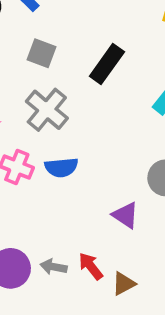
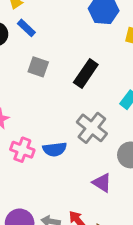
gray cross: (47, 110) -> (92, 128), moved

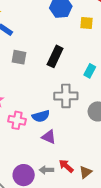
gray cross: (92, 128) -> (66, 96), turned -30
purple triangle: (102, 183) -> (49, 137), moved

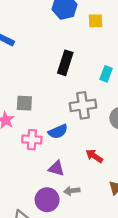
gray square: (19, 57) -> (24, 103), moved
purple triangle: (49, 137) -> (56, 168), moved
red arrow: (66, 166) -> (94, 156), moved

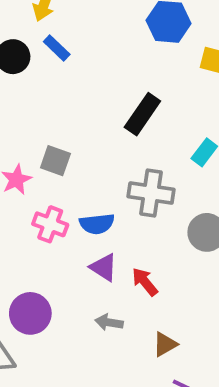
purple triangle: (56, 168) -> (104, 267), moved
gray arrow: (72, 191) -> (109, 322), moved
purple circle: (47, 200) -> (30, 313), moved

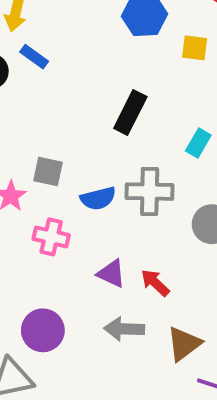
blue semicircle: (97, 224) -> (98, 198), moved
gray arrow: (109, 322) -> (124, 329), size x1.4
brown triangle: (165, 344) -> (184, 344), size x1.4

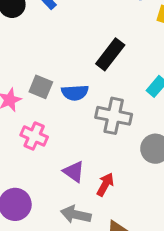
blue semicircle: (98, 198) -> (75, 93), moved
red arrow: (155, 283) -> (105, 184), turned 65

